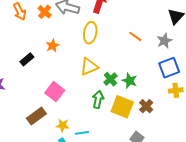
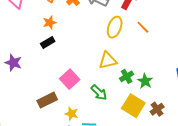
orange line: (135, 36) -> (143, 27), moved
orange star: (53, 46) -> (50, 23), moved
green arrow: (98, 99) -> (99, 93), moved, turned 114

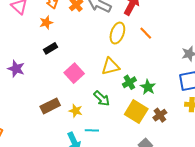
orange star: (50, 23) -> (46, 23), moved
pink square: (70, 79) -> (74, 73), moved
yellow star: (72, 114) -> (76, 111), moved

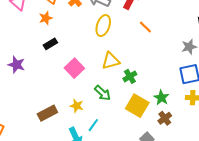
yellow ellipse: (117, 33) -> (103, 26), moved
green star: (148, 87) -> (161, 98), moved
brown rectangle: (50, 106) -> (47, 113), moved
brown cross: (160, 115) -> (165, 118), moved
cyan line: (92, 130) -> (93, 125), turned -56

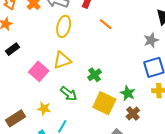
yellow triangle: (111, 61) -> (62, 60), moved

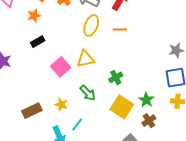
orange line: (106, 24) -> (120, 29), moved, turned -48

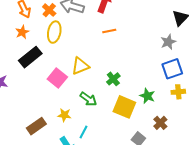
yellow ellipse: (91, 25) -> (54, 32), moved
black rectangle: (38, 42) -> (30, 57), size x1.6
brown cross: (149, 121) -> (160, 123), moved

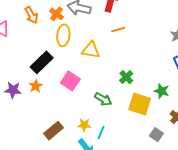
orange star: (22, 32) -> (36, 86), moved
yellow triangle: (80, 66) -> (91, 50), moved, turned 36
yellow star: (64, 115) -> (84, 125), moved

